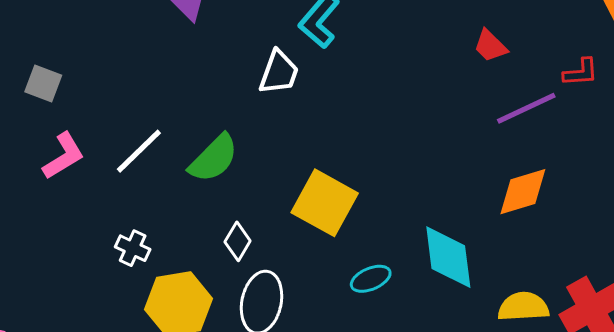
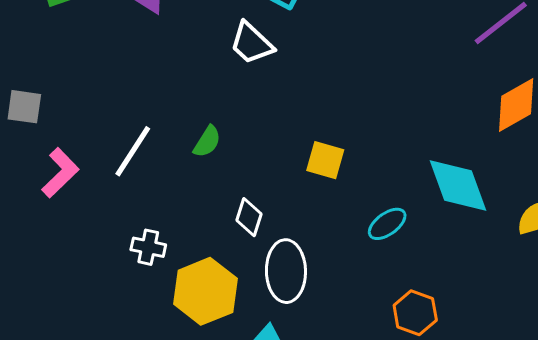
white trapezoid: (279, 72) -> (252, 43), turned 126
green semicircle: (214, 158) -> (207, 142), size x0.6
yellow square: (325, 203) -> (325, 160), size x0.6

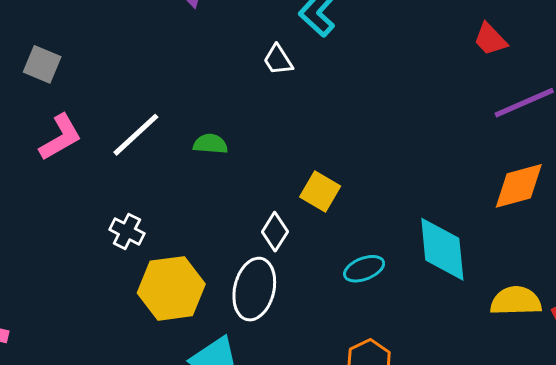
white trapezoid: (252, 43) -> (278, 60), size x0.7
green semicircle: (207, 142) -> (210, 144), turned -132
white diamond: (249, 217) -> (275, 232), moved

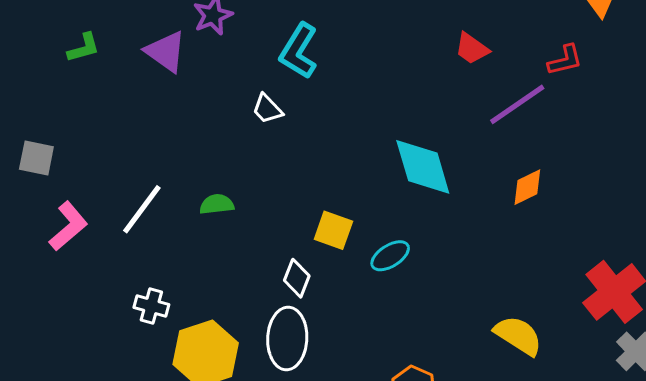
orange diamond: (519, 186) -> (527, 187), size x0.7
cyan diamond: (442, 249) -> (423, 167), moved
cyan ellipse: (364, 269) -> (390, 256), moved
yellow semicircle: (516, 301) -> (518, 335), moved, turned 45

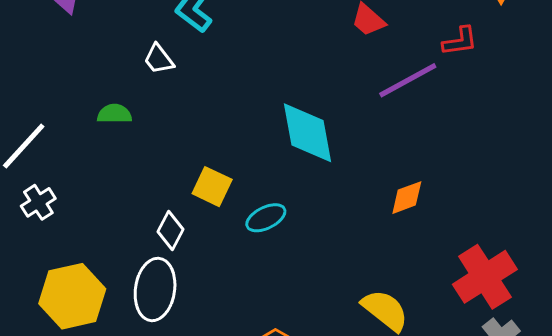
orange diamond: (527, 187) -> (407, 198), moved
green semicircle: (217, 204) -> (114, 114), moved
white cross: (151, 306) -> (38, 202), moved, turned 36

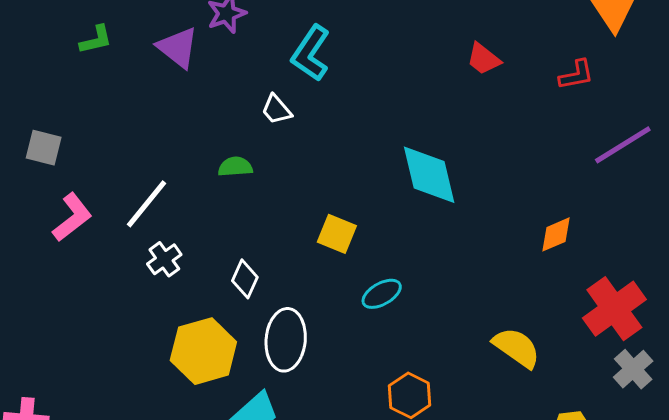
purple line: (408, 80) -> (623, 145), moved
orange diamond: (407, 198) -> (556, 234), moved
cyan ellipse: (266, 218) -> (382, 294), moved
white diamond: (171, 231) -> (245, 279), moved

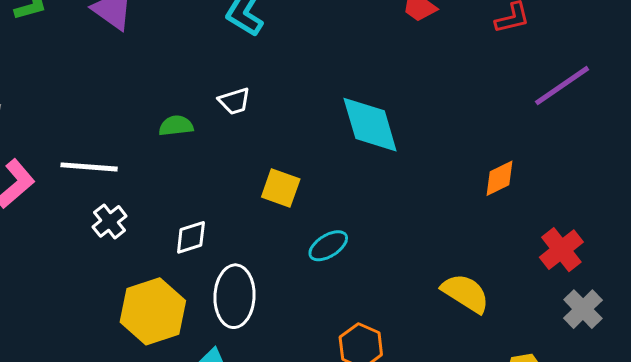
white trapezoid: (276, 110) -> (234, 101), moved, turned -64
white line: (146, 204) -> (89, 167), turned 58
white diamond: (245, 279) -> (191, 237), turned 51
red cross: (614, 309) -> (561, 250), size x0.7

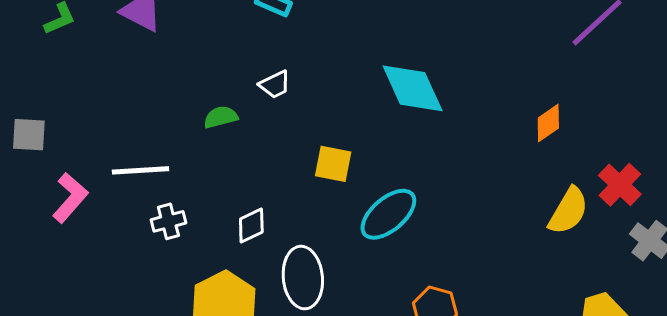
white cross: (110, 221) -> (168, 221), turned 32
cyan ellipse: (328, 246) -> (388, 214), size x1.5
yellow semicircle: (466, 293) -> (568, 211), moved, turned 96

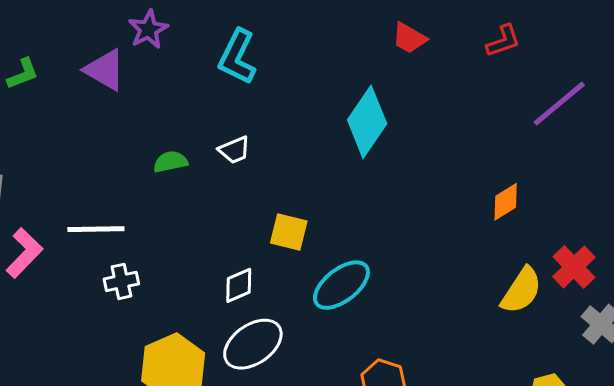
cyan diamond: (413, 88) -> (367, 122), moved, turned 56
green semicircle: (221, 117) -> (170, 162), moved
white diamond: (251, 225) -> (239, 285), moved
white ellipse: (303, 278) -> (253, 344), turned 58

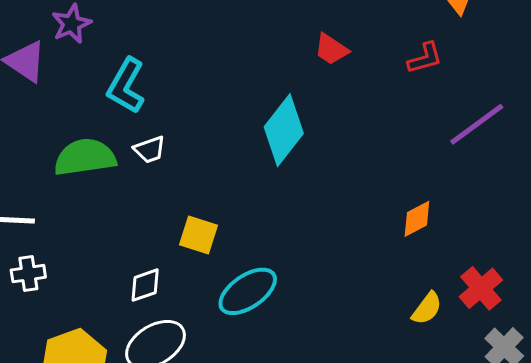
cyan L-shape: (237, 57) -> (126, 86), moved
green semicircle: (170, 162) -> (85, 157), size x1.8
yellow semicircle: (521, 290) -> (427, 308), size x0.7

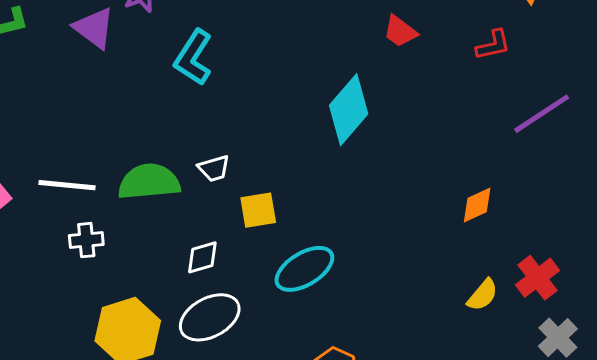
white trapezoid: (150, 150) -> (214, 168), moved
green semicircle: (85, 157) -> (149, 182), moved
yellow square: (198, 235) -> (258, 210), turned -30

